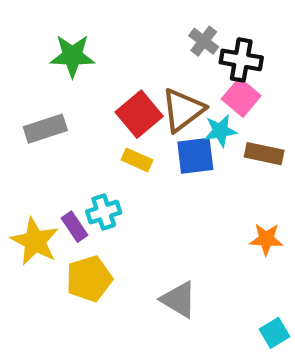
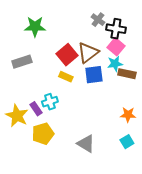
cyan star: (220, 131) -> (115, 64), moved
cyan square: (275, 333) -> (127, 142), moved

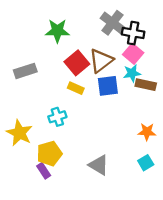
gray cross: (98, 20) -> (112, 23), size x1.5
green star: (35, 27) -> (57, 31), moved
purple rectangle: (36, 109) -> (44, 171), moved

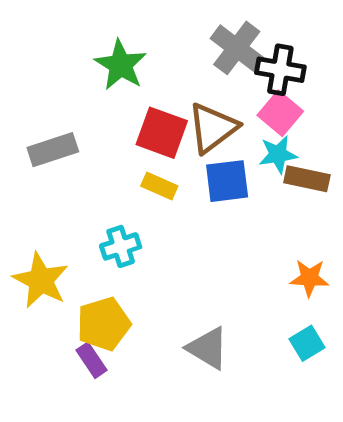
green star: (57, 31) -> (121, 65), turned 30
red square: (77, 63) -> (162, 133), turned -30

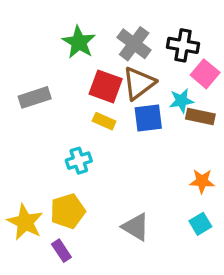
gray cross: (237, 48) -> (134, 44), moved
pink square: (280, 113) -> (205, 74), moved
yellow star: (41, 280) -> (25, 222), moved
purple rectangle: (92, 360) -> (61, 251), moved

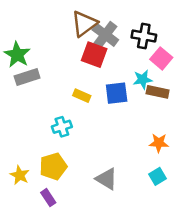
green star: (79, 42) -> (17, 55), moved
brown triangle: (139, 83) -> (84, 24), moved
red square: (106, 86) -> (94, 55), moved
yellow star: (25, 222) -> (20, 175), size x0.7

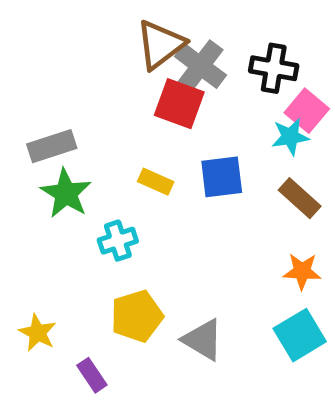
green star: (17, 55) -> (66, 193), moved
cyan star: (143, 79) -> (290, 137), moved
brown rectangle: (158, 92) -> (300, 198), moved, turned 30
yellow pentagon: (53, 166) -> (137, 316), moved
cyan square: (158, 176) -> (300, 335), size x1.5

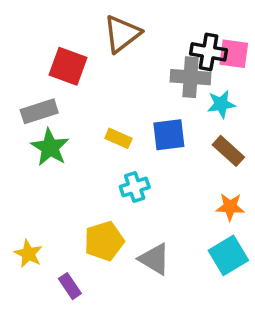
gray cross: (200, 66) -> (190, 77), moved, turned -33
red square: (179, 104) -> (68, 66), moved
pink square: (307, 111) -> (234, 54), moved, turned -32
cyan cross: (118, 241) -> (135, 187), moved

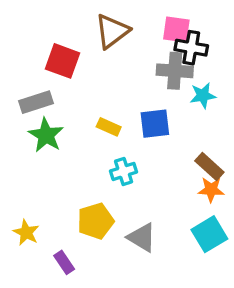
pink square: (234, 54) -> (176, 30), moved
brown rectangle: (228, 151) -> (209, 167), moved

